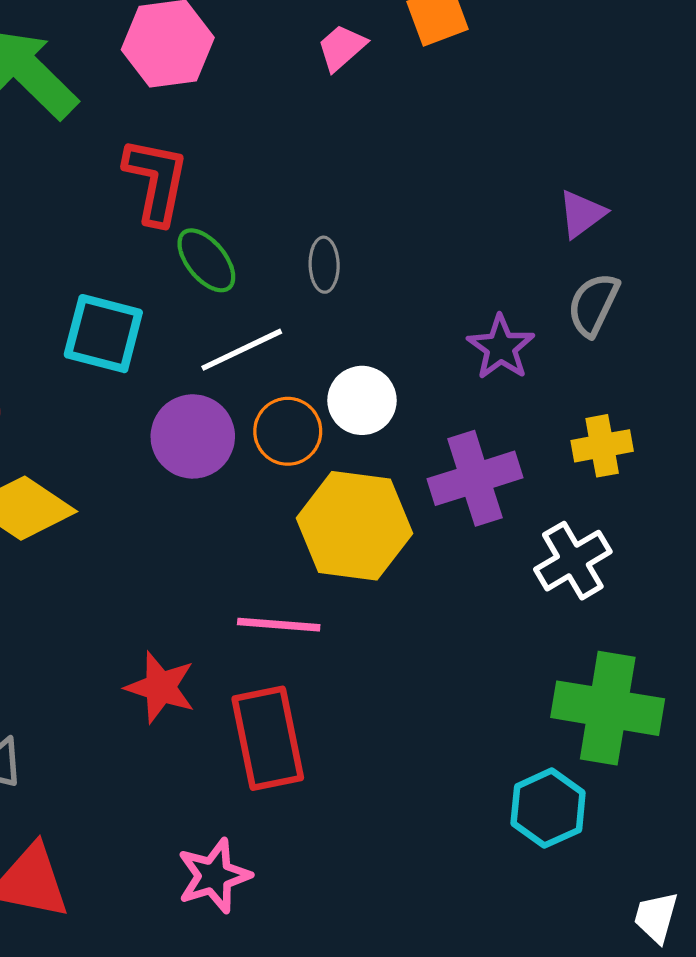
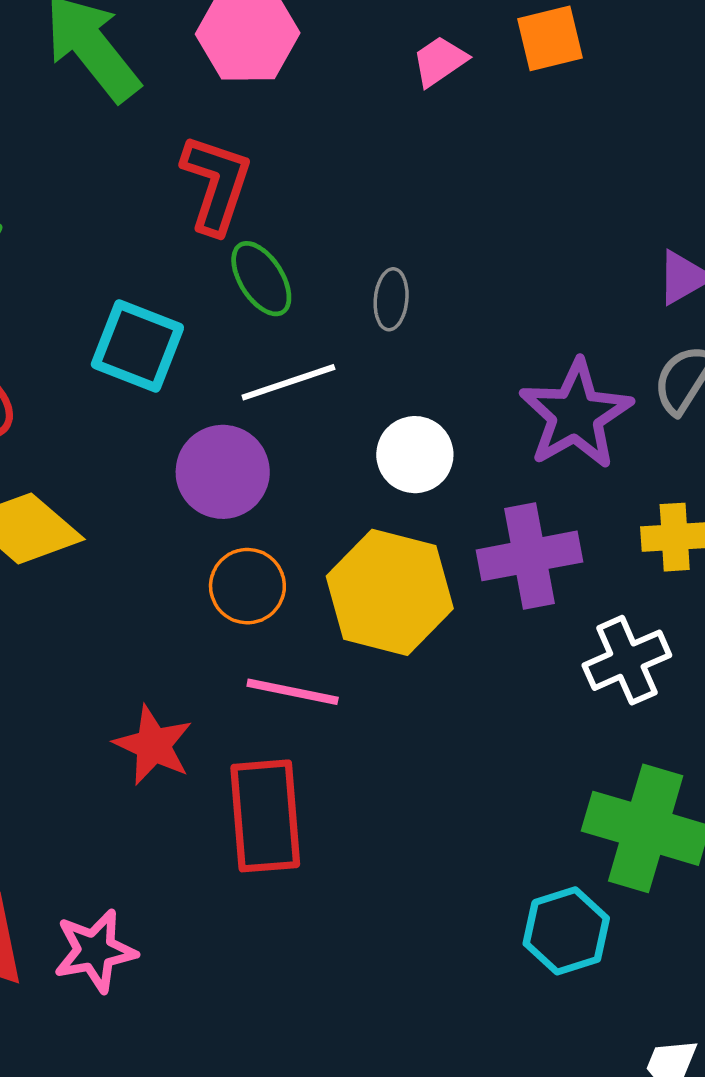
purple star: (501, 347) -> (576, 414), size x1.5
orange circle: (288, 431) -> (247, 586), moved
pink star: (214, 876) -> (95, 951), moved

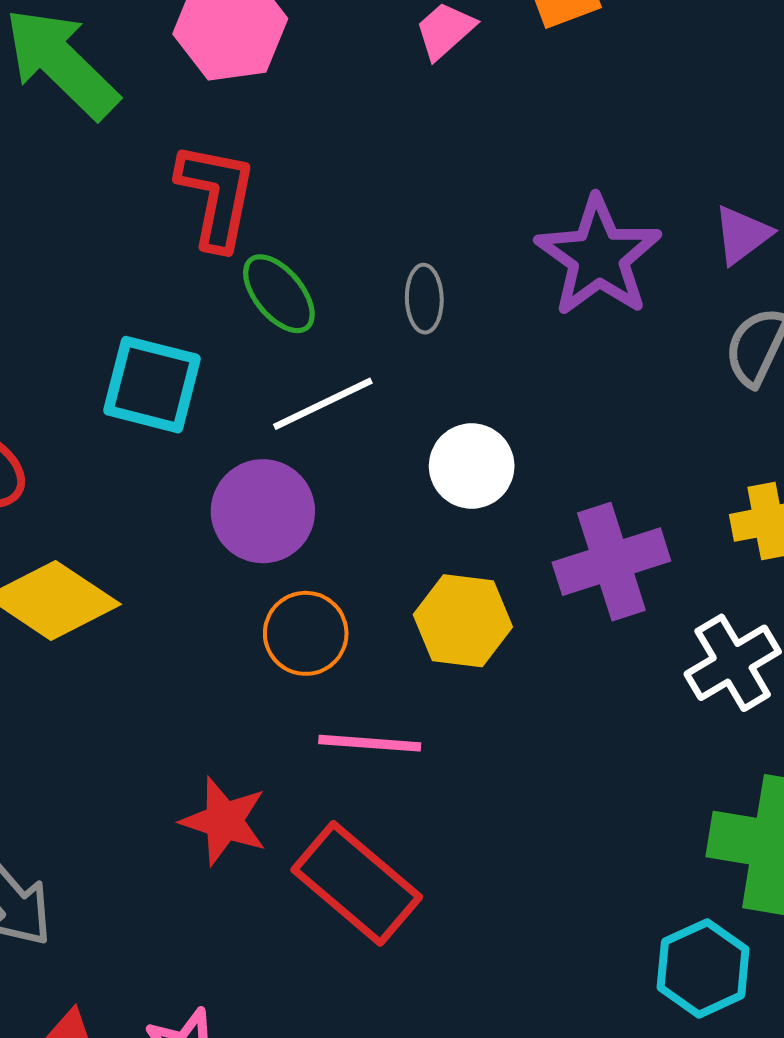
purple star: (576, 414) -> (598, 256), moved
yellow hexagon: (390, 592) -> (463, 621), size x0.7
red rectangle: (265, 816) -> (357, 883), turned -38

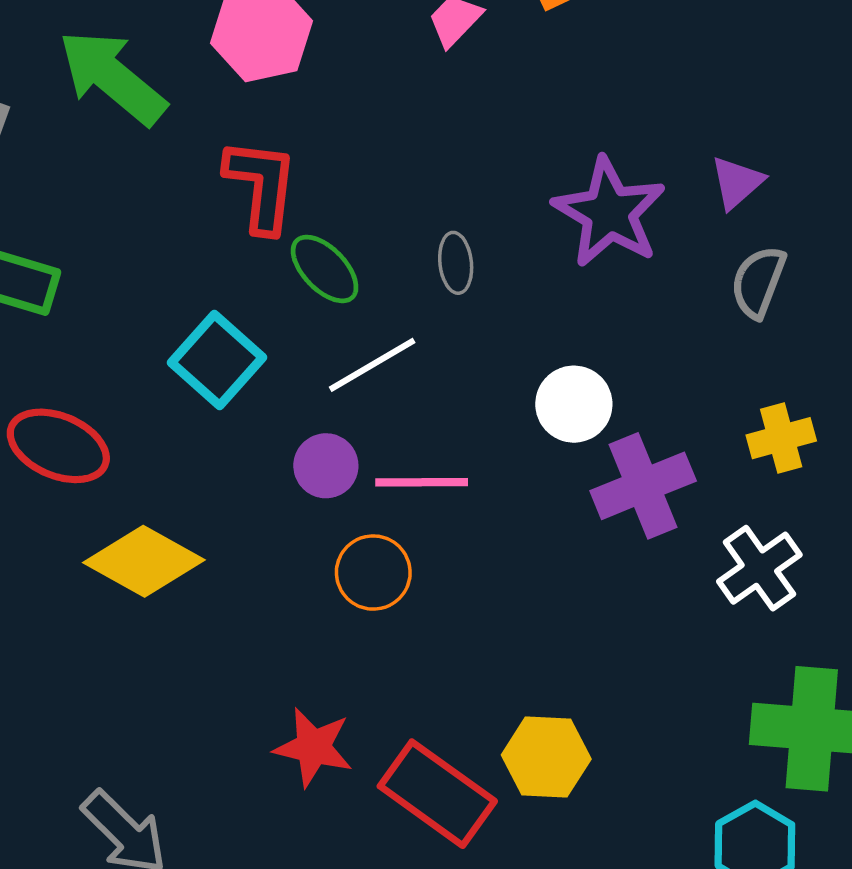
cyan square: (152, 385) -> (217, 360), turned 32
white circle: (472, 466) -> (574, 404), moved
purple circle: (263, 511) -> (326, 466), size x0.7
yellow hexagon: (463, 621) -> (546, 757), moved
pink line: (370, 743) -> (422, 482), moved

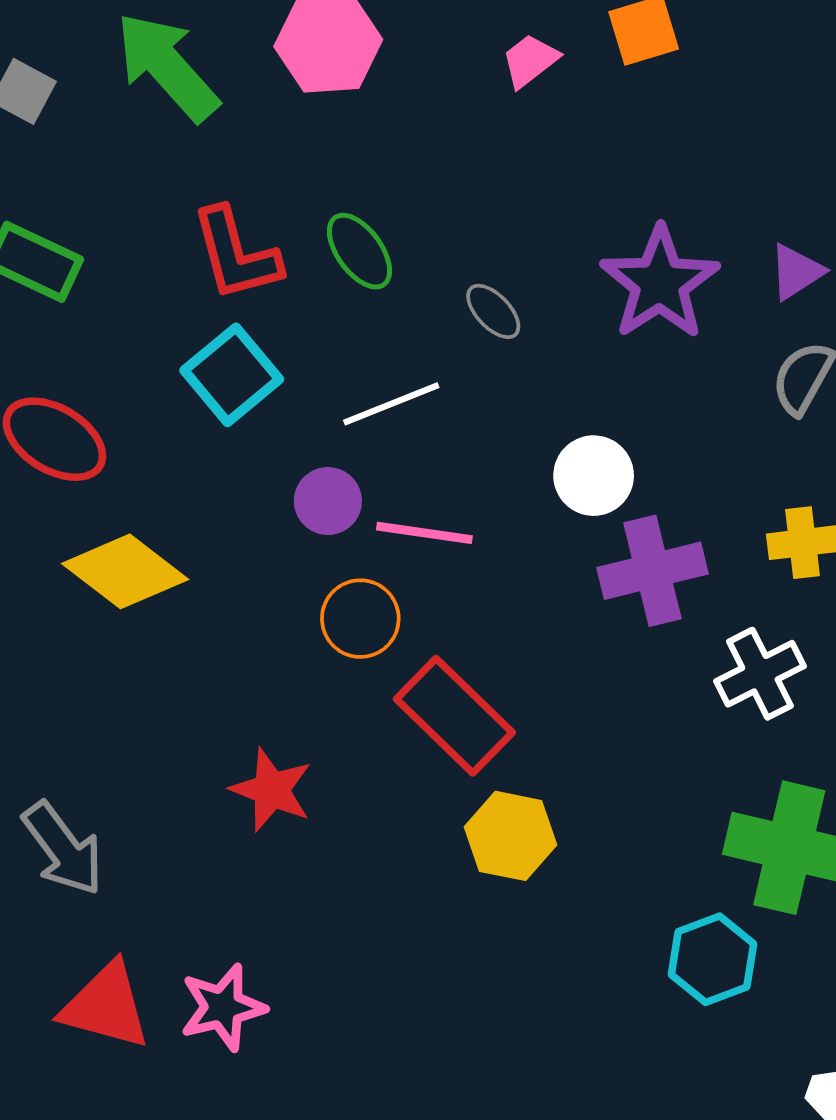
red L-shape: (261, 185) -> (236, 254), moved, turned 150
gray ellipse: (456, 263) -> (493, 311), turned -46
green ellipse: (325, 269) -> (359, 251), moved
red rectangle: (437, 794) -> (454, 716), moved

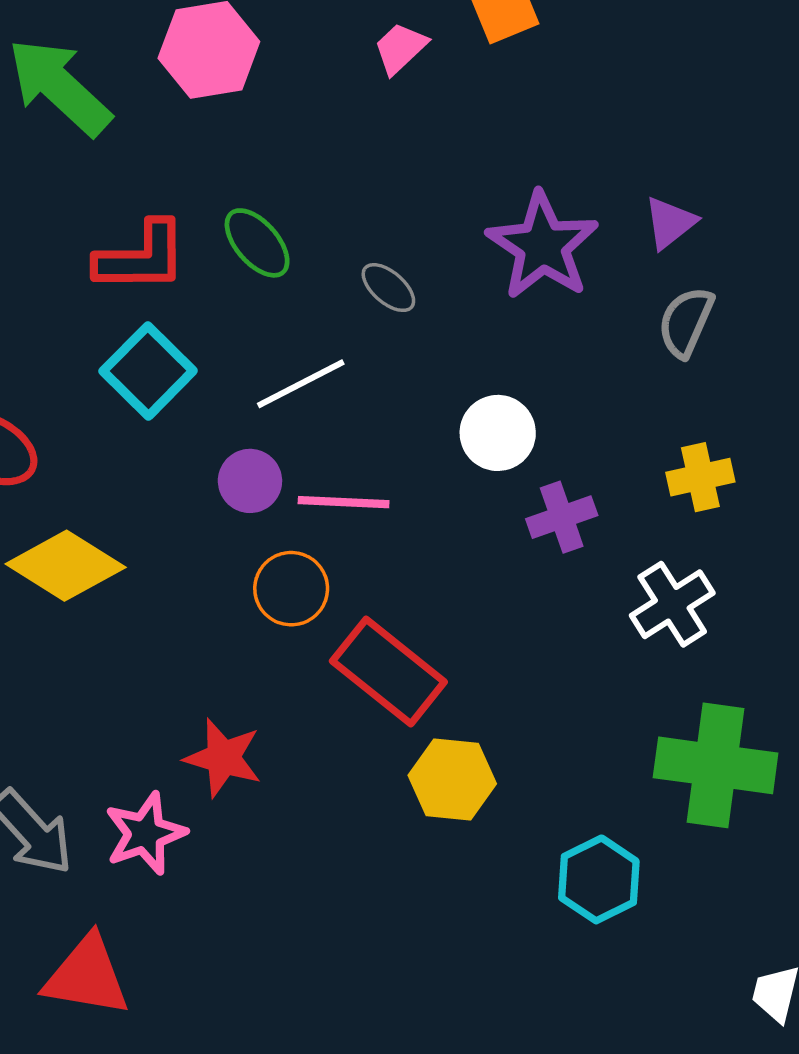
red L-shape: (236, 254) -> (141, 257), turned -70
purple cross: (652, 571) -> (562, 517), size x0.7
cyan hexagon: (713, 959) -> (599, 879), moved
pink star: (223, 1007) -> (145, 833), moved

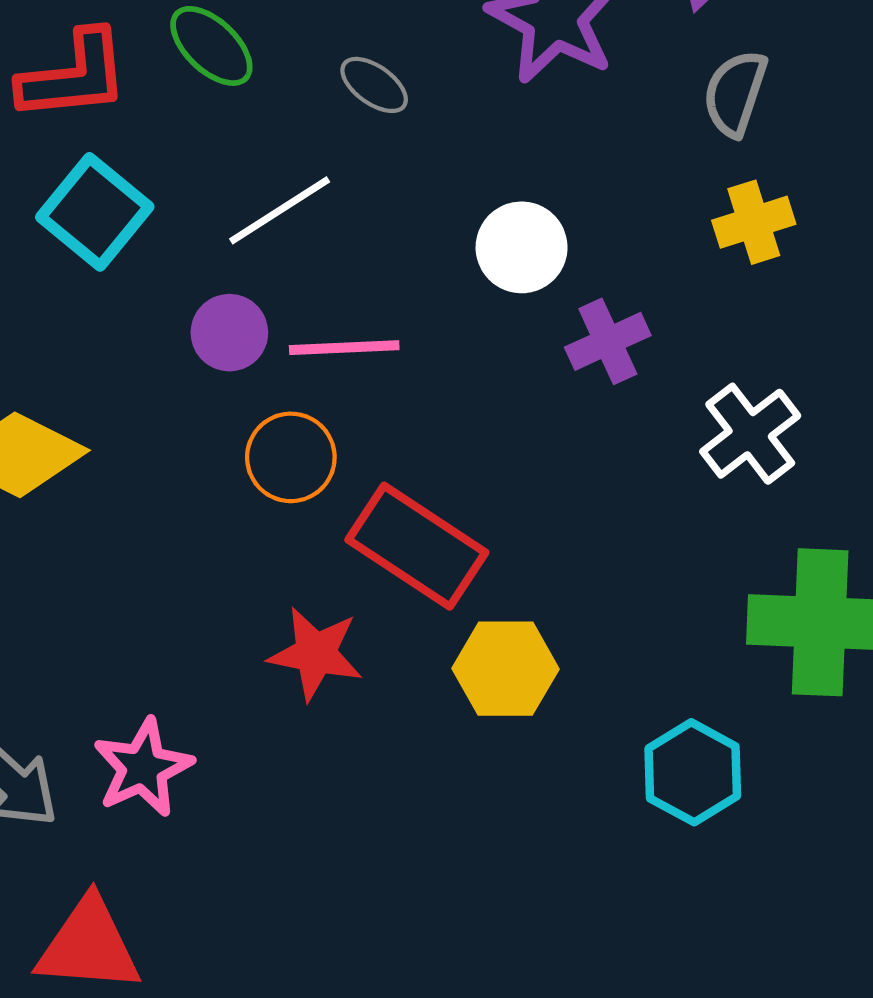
yellow cross: (700, 477) -> (754, 222), moved
red star: (223, 758) -> (316, 654), moved

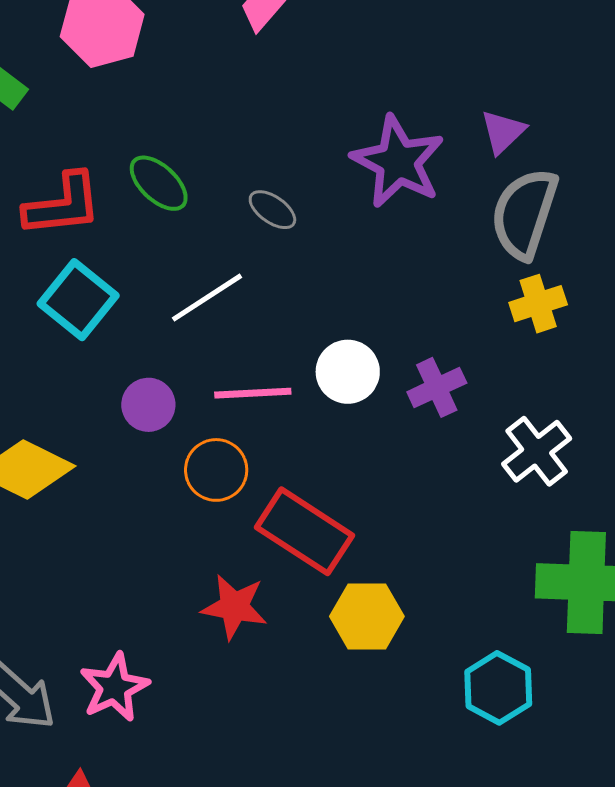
gray semicircle: (735, 93) -> (524, 214), size x1.5
white circle: (522, 247) -> (348, 372), moved
purple circle: (229, 333) -> (148, 405), moved

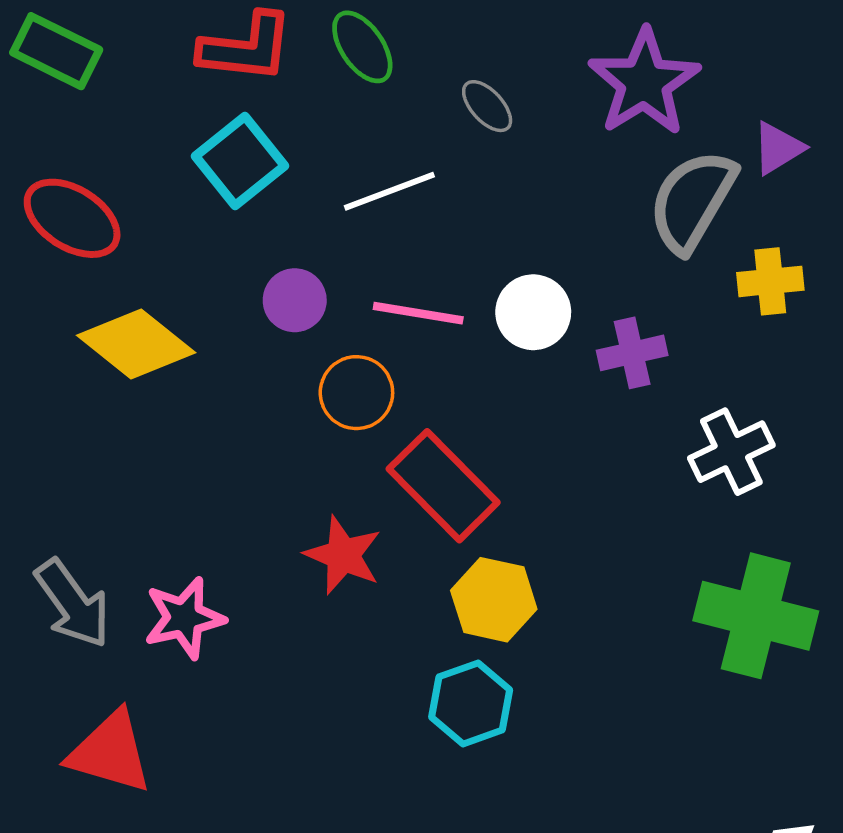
purple triangle: (503, 132) -> (778, 148), moved
gray semicircle: (524, 214) -> (692, 201), moved
cyan hexagon: (498, 688) -> (471, 703), moved

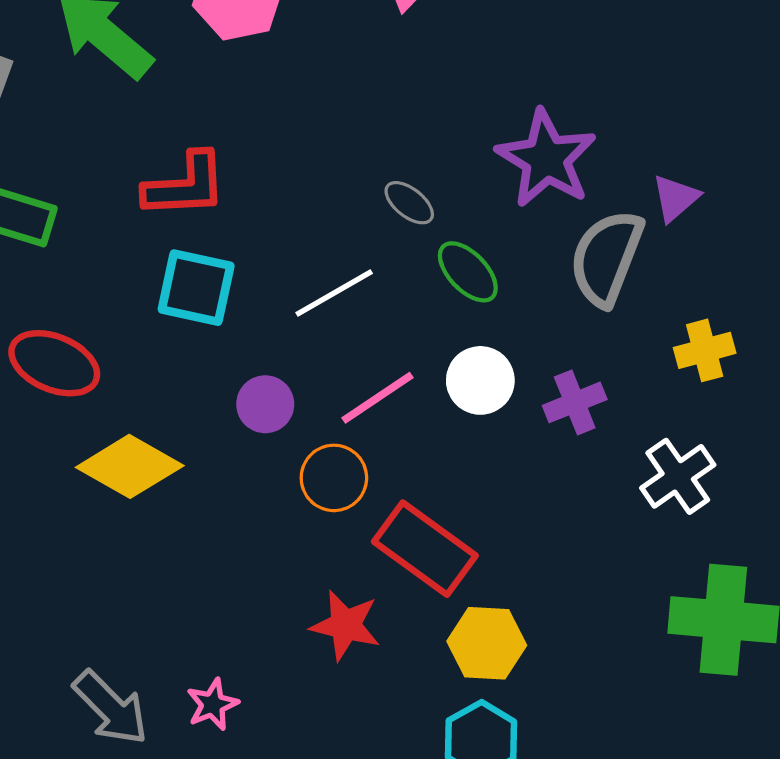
green ellipse: (362, 47) -> (468, 272), moved
cyan square: (240, 161) -> (196, 288), turned -30
yellow cross: (770, 281) -> (705, 350), moved
pink line: (418, 313) -> (378, 398), turned -34
pink star: (184, 618) -> (212, 704), size x0.7

